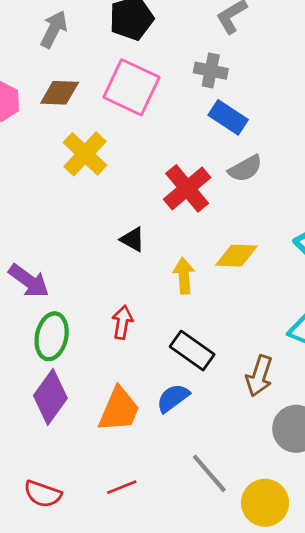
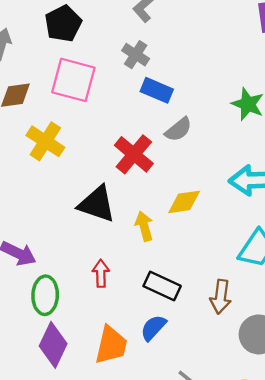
gray cross: (211, 71) -> (136, 55), turned 32
black triangle: (133, 239) -> (97, 204), size x1.8

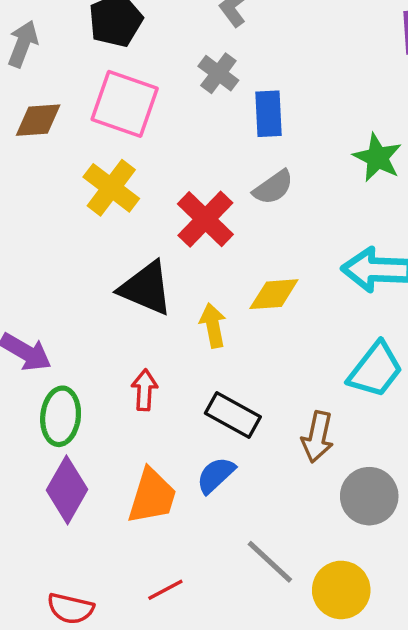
blue rectangle: (157, 90) -> (269, 114), moved, turned 60
yellow cross: (45, 141) -> (111, 188), moved

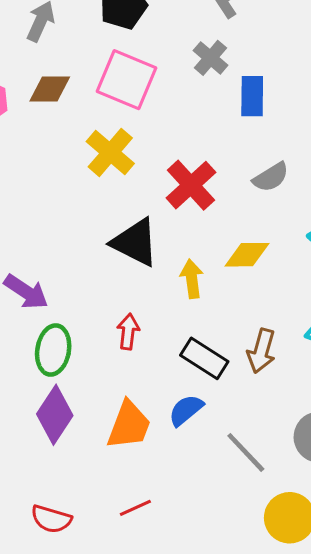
gray semicircle: (273, 187) -> (271, 177), moved
brown arrow: (317, 437) -> (261, 351), moved
gray line: (270, 562) -> (246, 452), moved

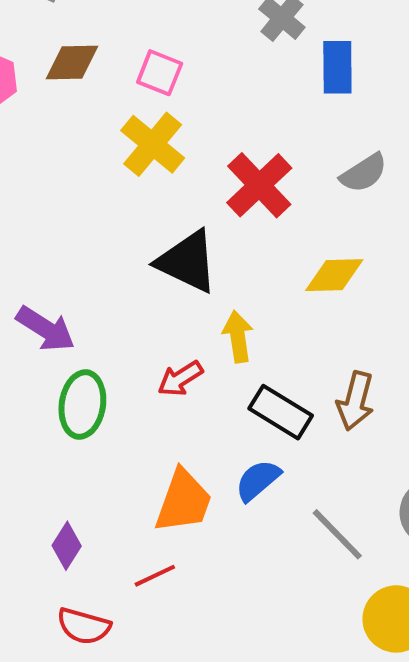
pink square: (127, 80) -> (160, 73), moved, size x0.6
yellow arrow: (192, 279) -> (238, 337), moved
red arrow: (128, 332) -> (180, 379), turned -128
purple diamond: (55, 415) -> (67, 546), moved, size x0.6
red line: (135, 508) -> (155, 576), moved

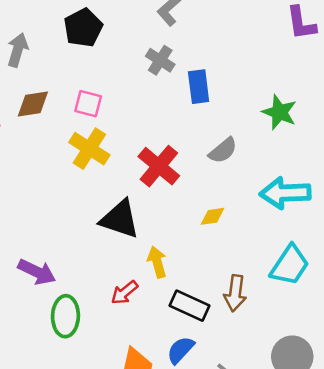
yellow diamond: (334, 275) -> (212, 216), size x0.7

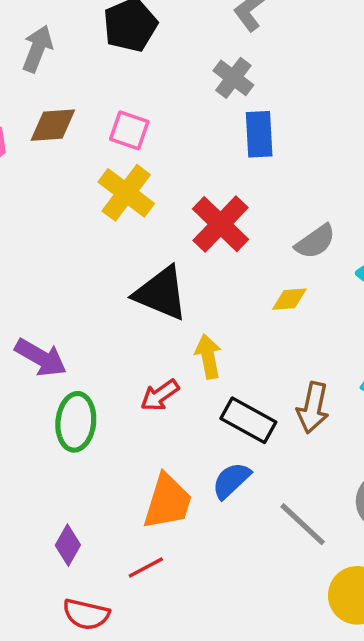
blue rectangle: (199, 87) -> (259, 134), moved
gray semicircle: (223, 150) -> (315, 242), moved

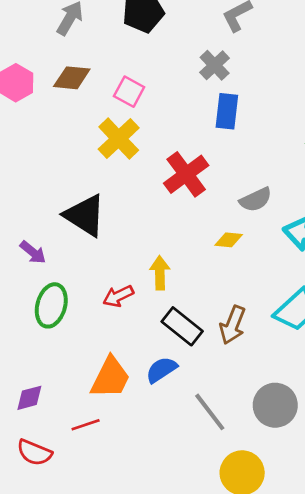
black triangle: (161, 293) -> (85, 215), moved
purple arrow: (41, 358) -> (33, 252), size x0.7
purple diamond: (68, 545) -> (29, 398), turned 36

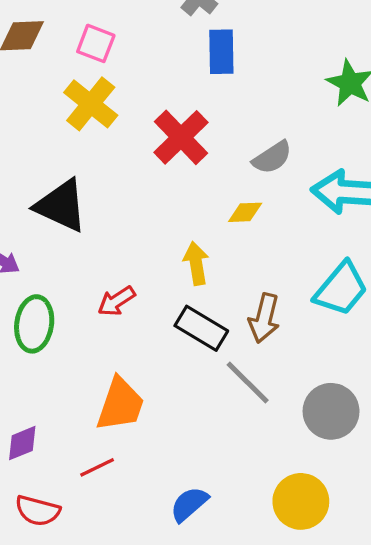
yellow arrow: (160, 273) -> (196, 263), moved
blue semicircle: (161, 370) -> (189, 504), moved
gray line: (210, 412) -> (248, 382), moved

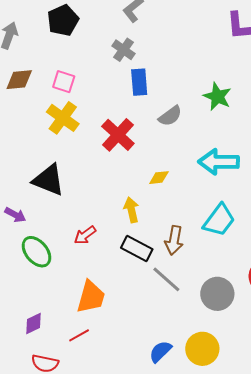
gray semicircle: (272, 157) -> (170, 116), moved
green ellipse: (34, 324) -> (36, 252), turned -44
blue semicircle: (189, 504) -> (160, 352), moved

